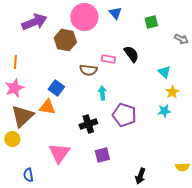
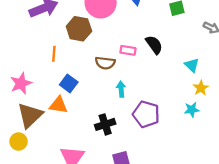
orange line: (15, 62) -> (54, 54), moved

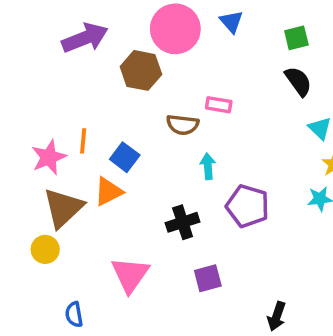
black semicircle: (154, 45) -> (298, 81), moved
orange line: (54, 54) -> (83, 141), moved
orange triangle: (58, 105) -> (108, 192), turned -36

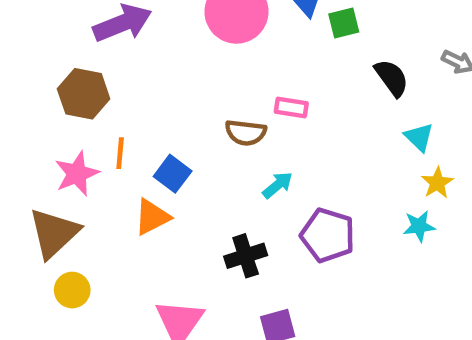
green square: (296, 38) -> (344, 23), moved
brown hexagon: (141, 70) -> (84, 94), moved
cyan arrow: (208, 166) -> (278, 185), turned 55
brown triangle: (63, 208) -> (54, 233), moved

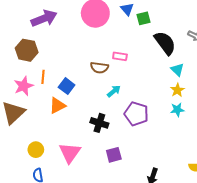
black semicircle: (392, 78) -> (165, 43), size x1.4
yellow star: (437, 183) -> (177, 90), moved
black cross: (246, 256) -> (99, 123), turned 36
yellow circle: (72, 290) -> (36, 150), moved

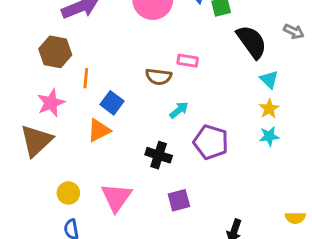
orange line: (43, 77) -> (86, 78), moved

